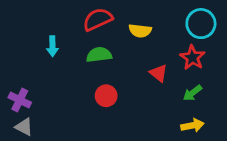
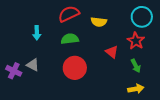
green arrow: (192, 93) -> (136, 66), turned -80
red circle: (106, 96) -> (75, 68), size x1.5
gray triangle: (24, 127) -> (33, 65), moved

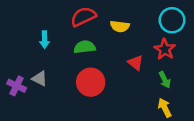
yellow arrow: (136, 89) -> (165, 108), turned -105

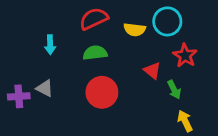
cyan circle: (172, 20) -> (167, 21), moved
green arrow: (165, 80) -> (174, 90), moved
purple cross: (17, 86) -> (19, 96), turned -30

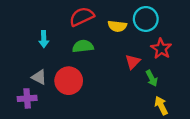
red triangle: (152, 71) -> (133, 62), turned 35
red circle: (102, 92) -> (69, 81), moved
purple cross: (19, 96) -> (27, 98), moved

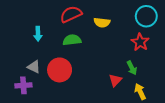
cyan circle: (146, 19) -> (146, 16), moved
red triangle: (133, 62) -> (115, 80), moved

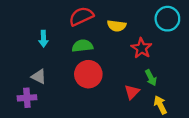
red star: (140, 42) -> (141, 48), moved
red circle: (60, 70) -> (88, 74), moved

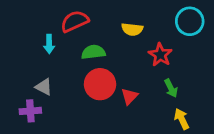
red semicircle: (81, 16) -> (75, 21), moved
red triangle: (132, 92) -> (129, 96), moved

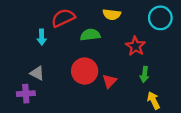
yellow semicircle: (132, 29) -> (112, 15), moved
green semicircle: (93, 52) -> (90, 35), moved
green arrow: (171, 88) -> (145, 74), turned 35

